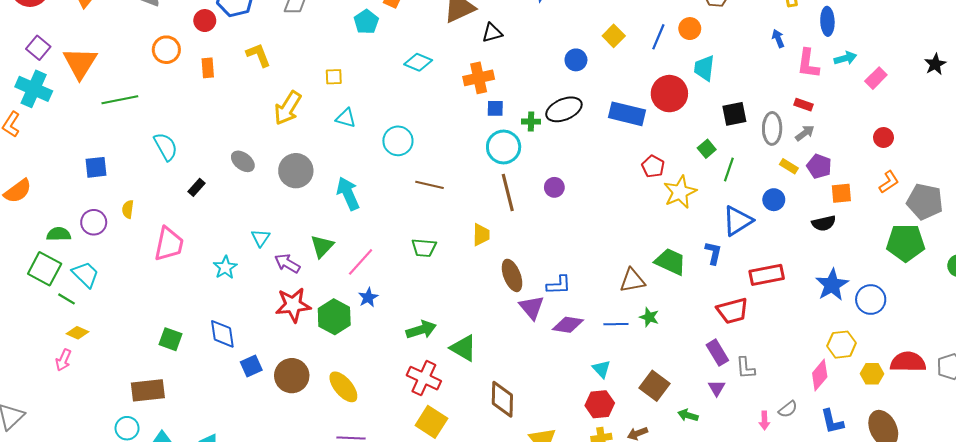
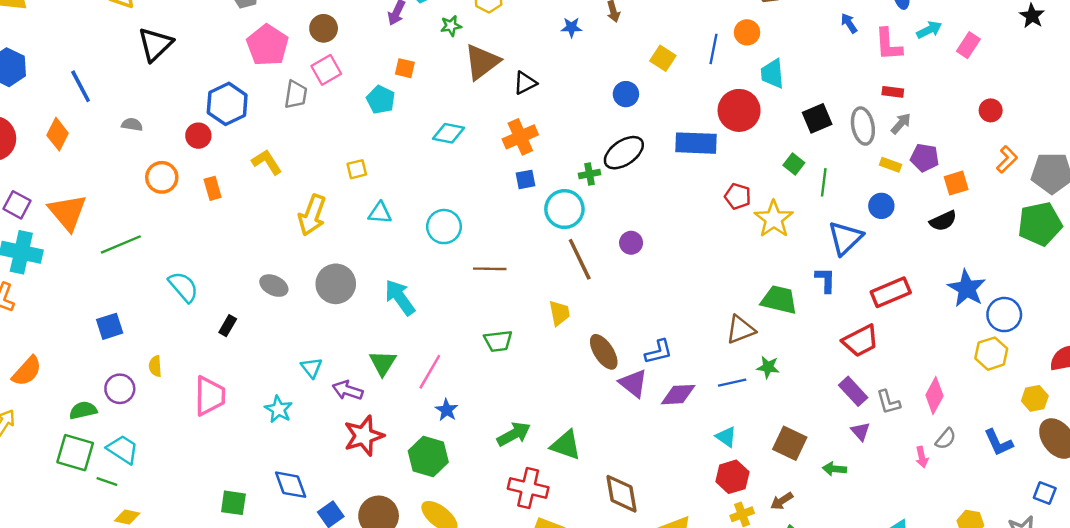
blue square: (495, 108) -> (526, 179), moved
blue circle: (871, 300) -> (1004, 315), moved
green hexagon: (334, 317) -> (428, 456), moved
yellow hexagon: (872, 374) -> (1035, 398), moved
pink diamond: (820, 375) -> (934, 395), moved

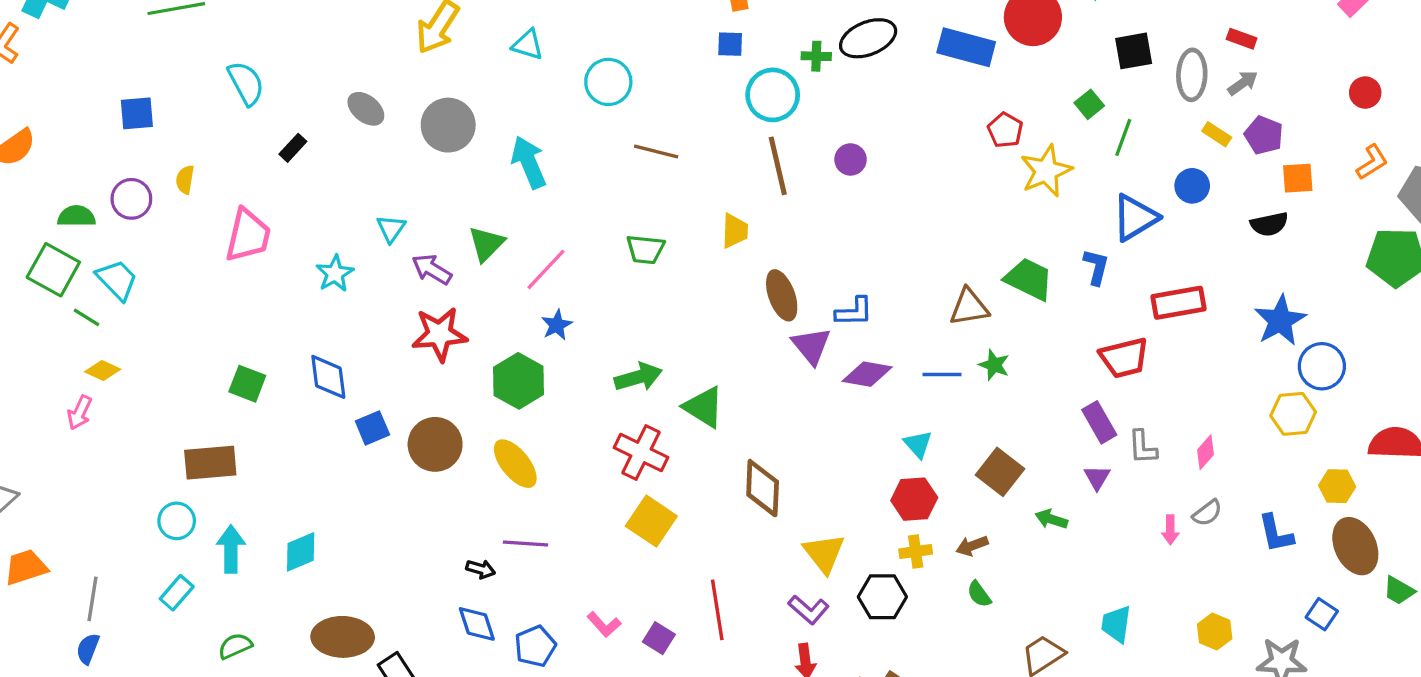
pink diamond: (934, 395) -> (1205, 452), size x0.7

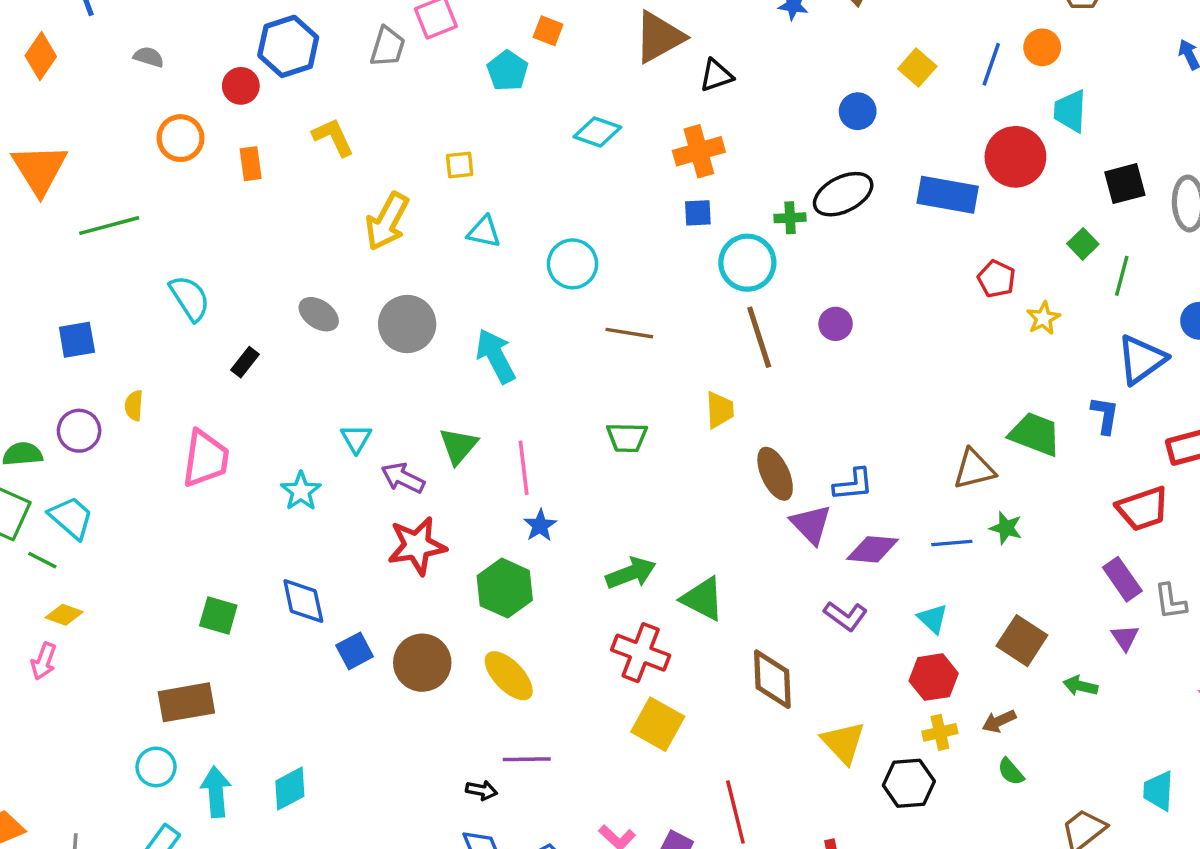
yellow star: (1046, 171) -> (1043, 318), size x0.6
pink line: (546, 269) -> (524, 468), turned -45
purple L-shape: (809, 610) -> (845, 616), moved

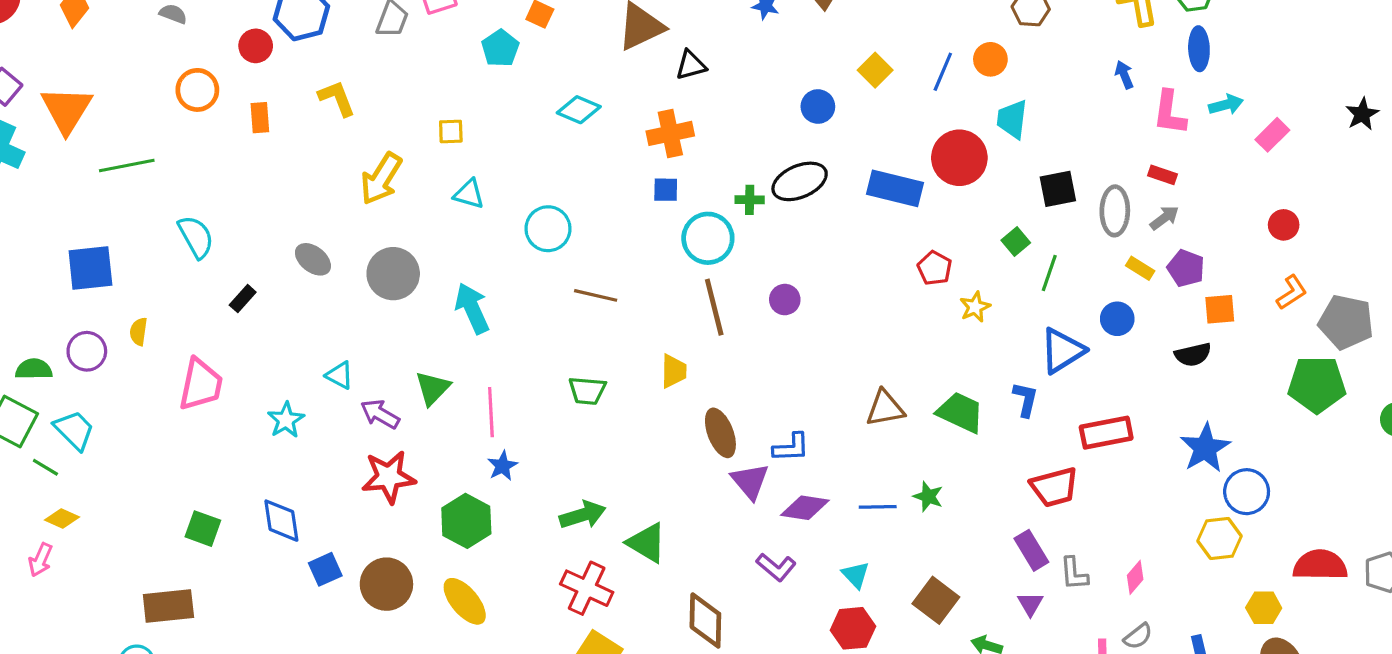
blue square: (77, 340) -> (90, 268), size x1.4
cyan triangle: (356, 439) -> (340, 375), turned -36
brown triangle: (974, 469) -> (885, 408), moved

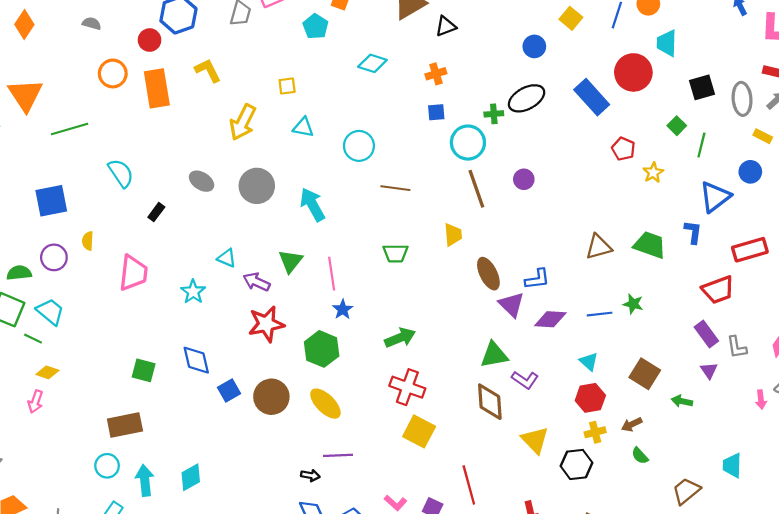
orange rectangle: (260, 118) -> (157, 88), size x1.8
orange cross: (670, 133) -> (436, 74), size x0.7
blue rectangle: (895, 188) -> (592, 97), turned 39
green triangle: (647, 543) -> (494, 355), moved, turned -36
purple L-shape: (776, 567) -> (525, 380), moved

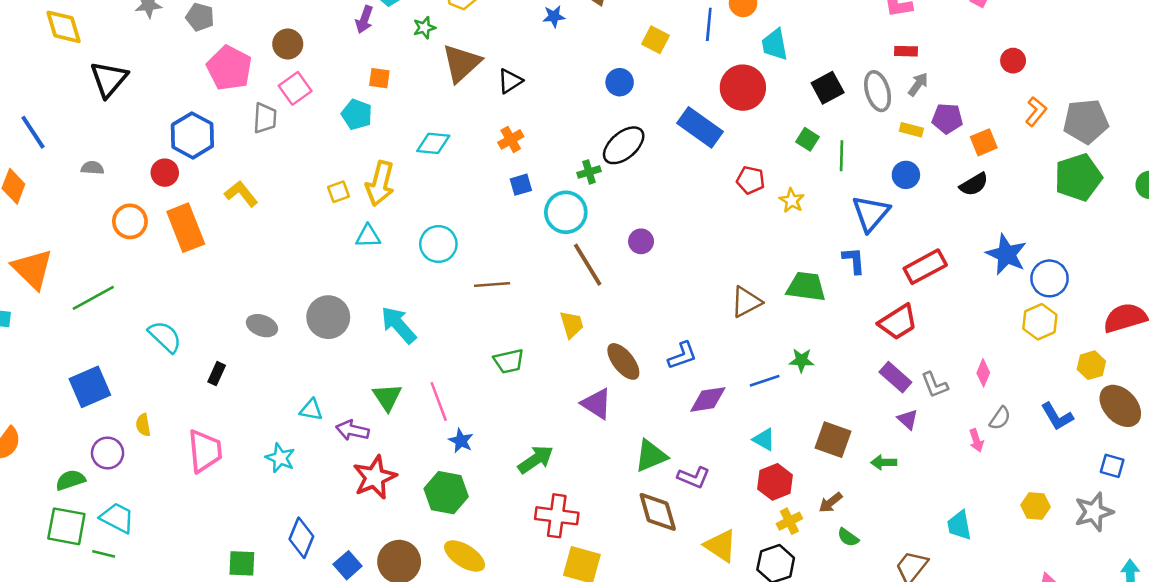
yellow arrow: (243, 122) -> (380, 183), moved
purple triangle: (511, 305) -> (597, 404), moved
blue diamond: (196, 360) -> (301, 538), turned 48

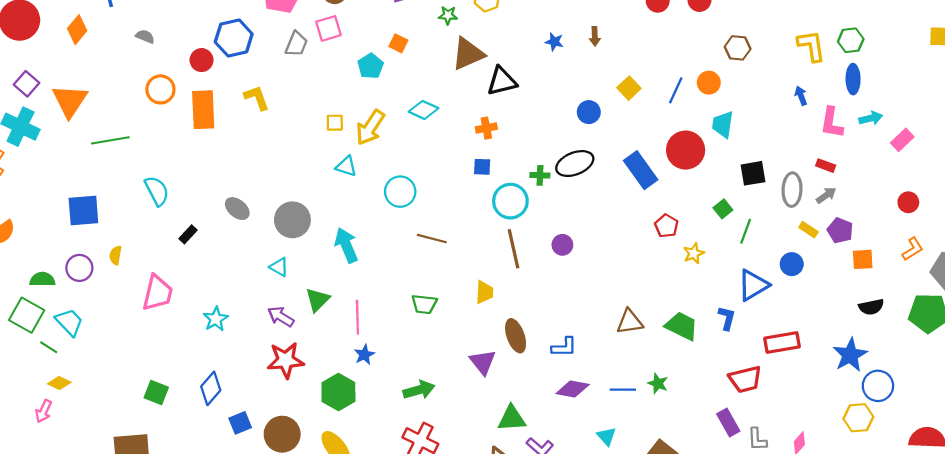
black triangle: (510, 81) -> (502, 81), size x1.4
black semicircle: (974, 184) -> (871, 307), moved
cyan triangle: (311, 410) -> (279, 267), moved

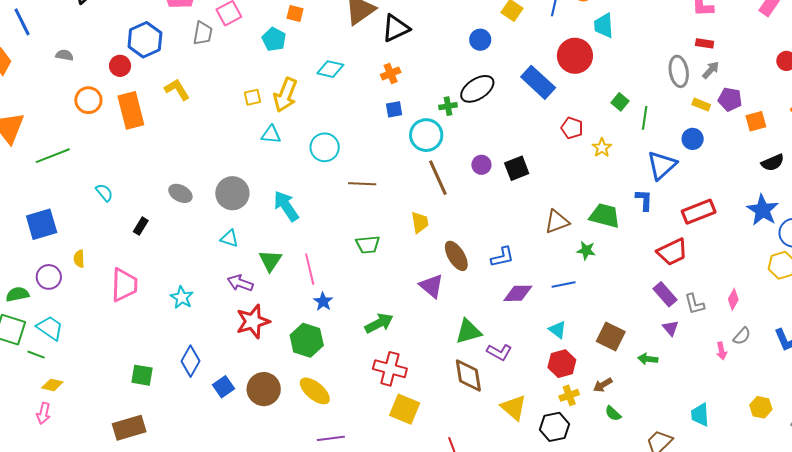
black square: (753, 173) -> (517, 168), moved
cyan semicircle: (157, 191) -> (104, 193), size x0.7
green star: (658, 383) -> (586, 250), moved

